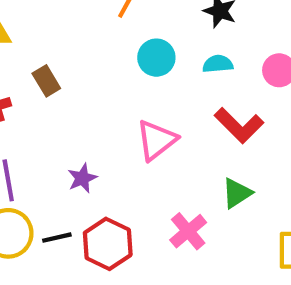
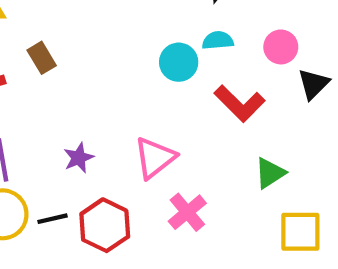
cyan circle: (156, 58) -> (179, 62), moved
pink triangle: (156, 140) -> (155, 158), moved
green triangle: (237, 193) -> (270, 173), moved

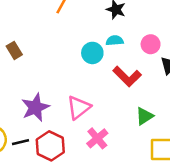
purple star: (79, 158) -> (35, 107), size x1.6

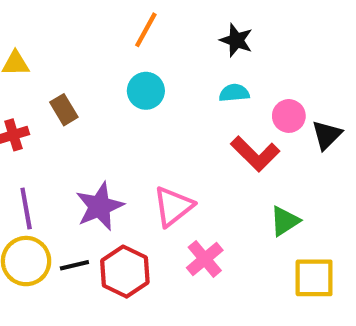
pink circle: (151, 44) -> (289, 116), moved
cyan circle: (92, 53) -> (146, 91), moved

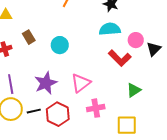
cyan circle: (146, 91) -> (60, 45), moved
cyan semicircle: (234, 93) -> (110, 29), size x1.5
pink cross: (205, 259) -> (96, 108), turned 30
yellow square: (314, 278) -> (127, 125), moved

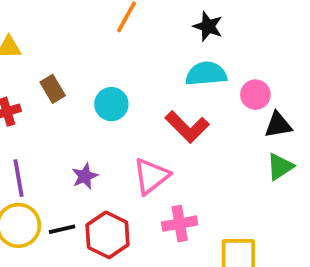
black triangle: (154, 49) -> (278, 125), moved, turned 35
red L-shape: (120, 58) -> (187, 127), moved
purple star: (46, 83) -> (85, 176), size x0.6
green triangle: (134, 90) -> (280, 167), moved

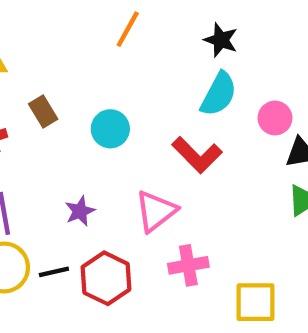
cyan semicircle: (206, 74) -> (219, 94), turned 123

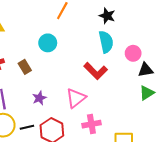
cyan semicircle: (219, 94) -> (106, 42), turned -40
brown rectangle: (43, 111) -> (25, 67), moved
cyan circle: (110, 129) -> (48, 43), moved

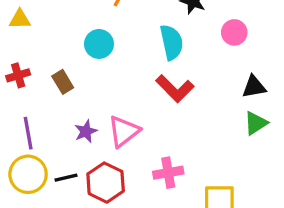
cyan semicircle: (106, 42) -> (172, 42), moved
pink circle: (133, 53) -> (234, 32), moved
pink triangle: (76, 98) -> (124, 131), moved

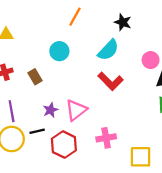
pink circle: (234, 32) -> (151, 60), moved
cyan semicircle: (172, 42) -> (108, 50), turned 55
black line: (66, 178) -> (37, 131), moved

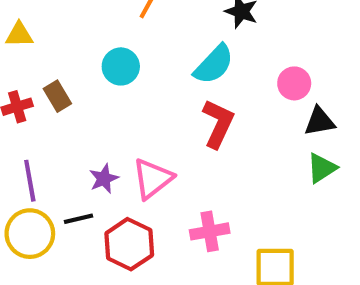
brown rectangle: (35, 77) -> (57, 96), moved
red L-shape: (111, 81) -> (218, 124), turned -110

